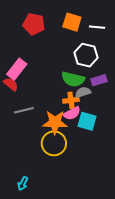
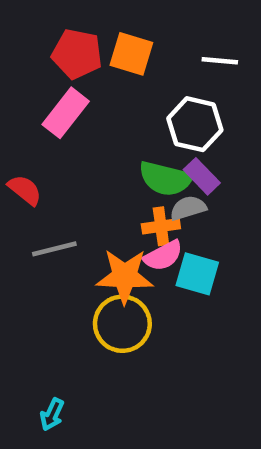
orange square: (72, 22) -> (131, 54), moved
pink rectangle: (17, 69) -> (66, 113), moved
purple rectangle: (99, 80) -> (202, 176), moved, turned 63

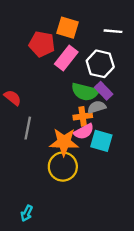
red pentagon: (77, 54) -> (42, 44), moved
pink rectangle: (66, 113) -> (66, 58), moved
gray line: (54, 249) -> (28, 128), turned -65

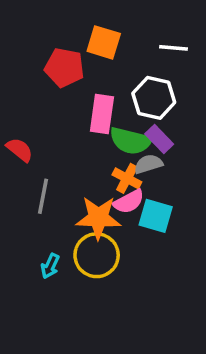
pink rectangle: (66, 58) -> (102, 114), moved, turned -30
orange cross: (83, 116) -> (127, 178), turned 36
cyan arrow: (27, 213) -> (50, 266), moved

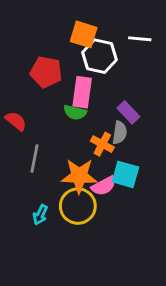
red pentagon: (64, 67) -> (46, 72), moved
white hexagon: (154, 98) -> (99, 56), moved
green semicircle: (131, 141) -> (75, 112), moved, size x0.7
gray semicircle: (148, 164) -> (120, 133), turned 115
pink semicircle: (129, 202) -> (104, 186), moved

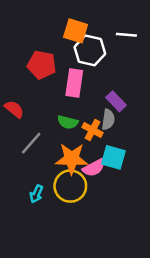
green semicircle: (75, 112) -> (68, 122), moved
gray line: (35, 159) -> (31, 143), turned 30

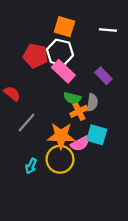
white hexagon: (90, 50) -> (60, 52), moved
pink rectangle: (74, 83) -> (63, 71), turned -55
purple rectangle: (116, 101) -> (103, 76), moved
green semicircle: (68, 122) -> (72, 98), moved
orange cross: (92, 130) -> (79, 111), turned 36

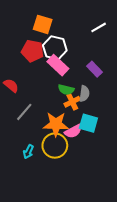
orange square: (64, 27) -> (43, 24), moved
white line: (108, 30) -> (99, 27), turned -35

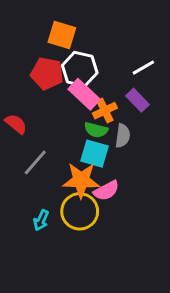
white line: (99, 27) -> (143, 68), moved
orange cross: (72, 102) -> (105, 111), moved
cyan square: (88, 123) -> (95, 154), moved

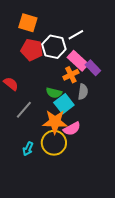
orange square: (62, 35) -> (28, 23), moved
white line: (143, 68) -> (76, 35), moved
pink rectangle: (84, 94) -> (78, 61), moved
green semicircle: (96, 130) -> (54, 93), moved
cyan square: (95, 154) -> (64, 104), turned 36

